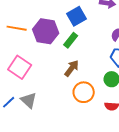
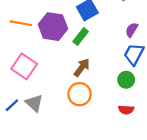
orange circle: (84, 92) -> (80, 94), moved

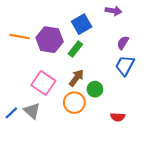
pink square: (24, 66) -> (43, 83), moved
green circle: (126, 80) -> (95, 89), moved

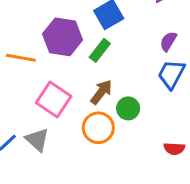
orange line: (20, 37) -> (21, 58), moved
red semicircle: (118, 117) -> (174, 149), moved

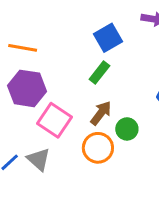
purple hexagon: (63, 37) -> (27, 88), moved
orange line: (21, 58) -> (23, 48), moved

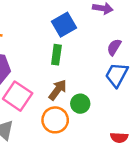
green rectangle: (99, 73) -> (56, 55), turned -30

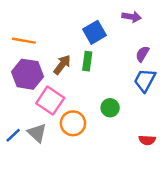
brown arrow: (58, 90) -> (62, 65), moved
orange circle: (55, 120) -> (73, 123), moved

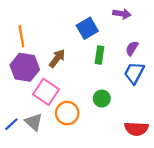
orange line: (24, 41) -> (21, 36), turned 70
green rectangle: (87, 61) -> (100, 55), moved
red semicircle: (147, 140) -> (136, 129), size x1.5

